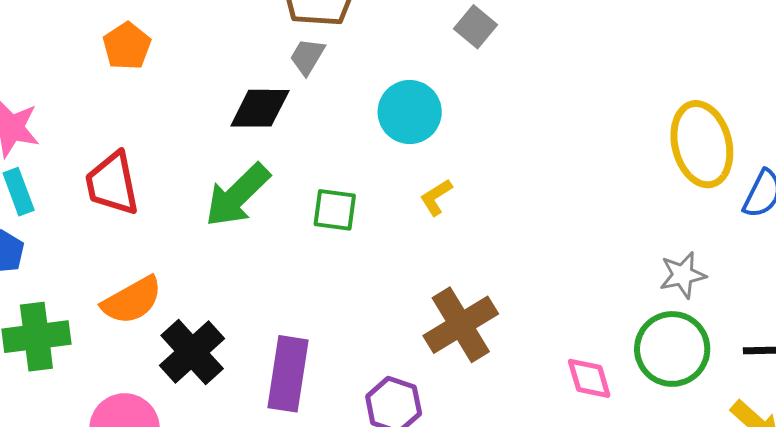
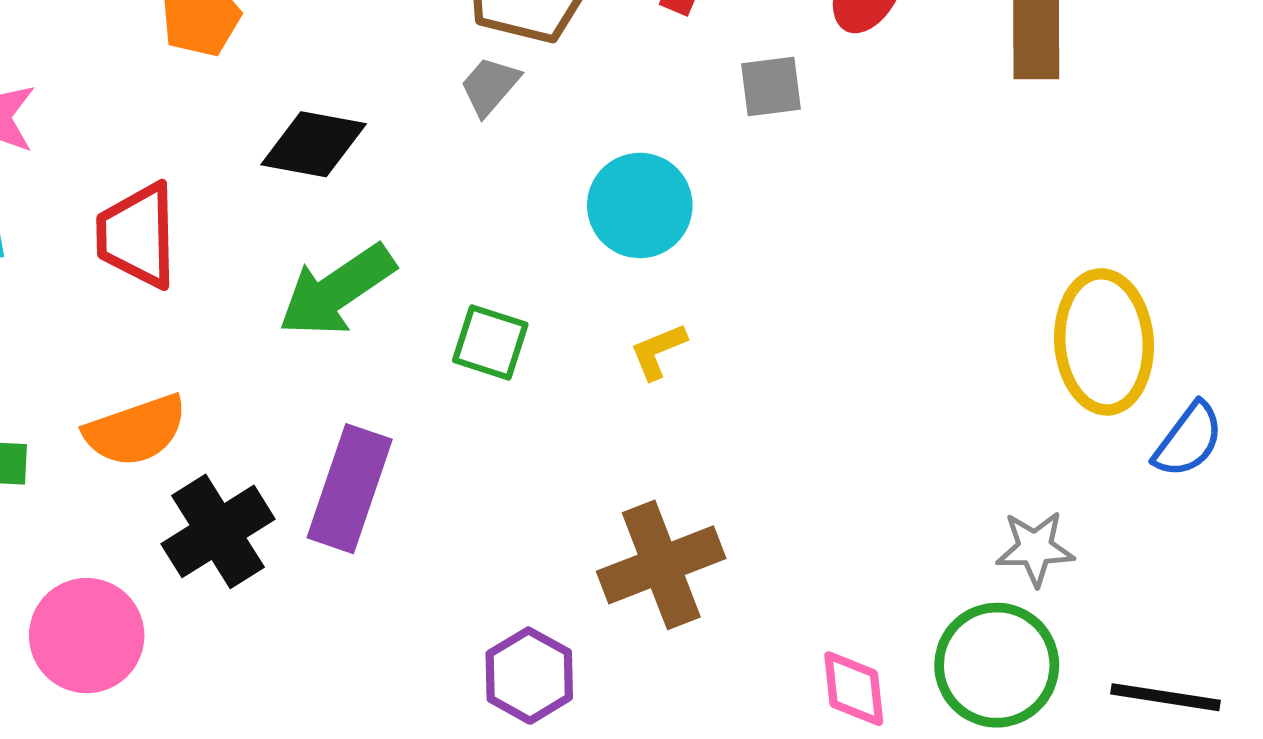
gray square: (475, 27) -> (771, 86), turned 33
black diamond: (260, 108) -> (314, 144), moved
purple rectangle: (288, 374) -> (350, 489), moved

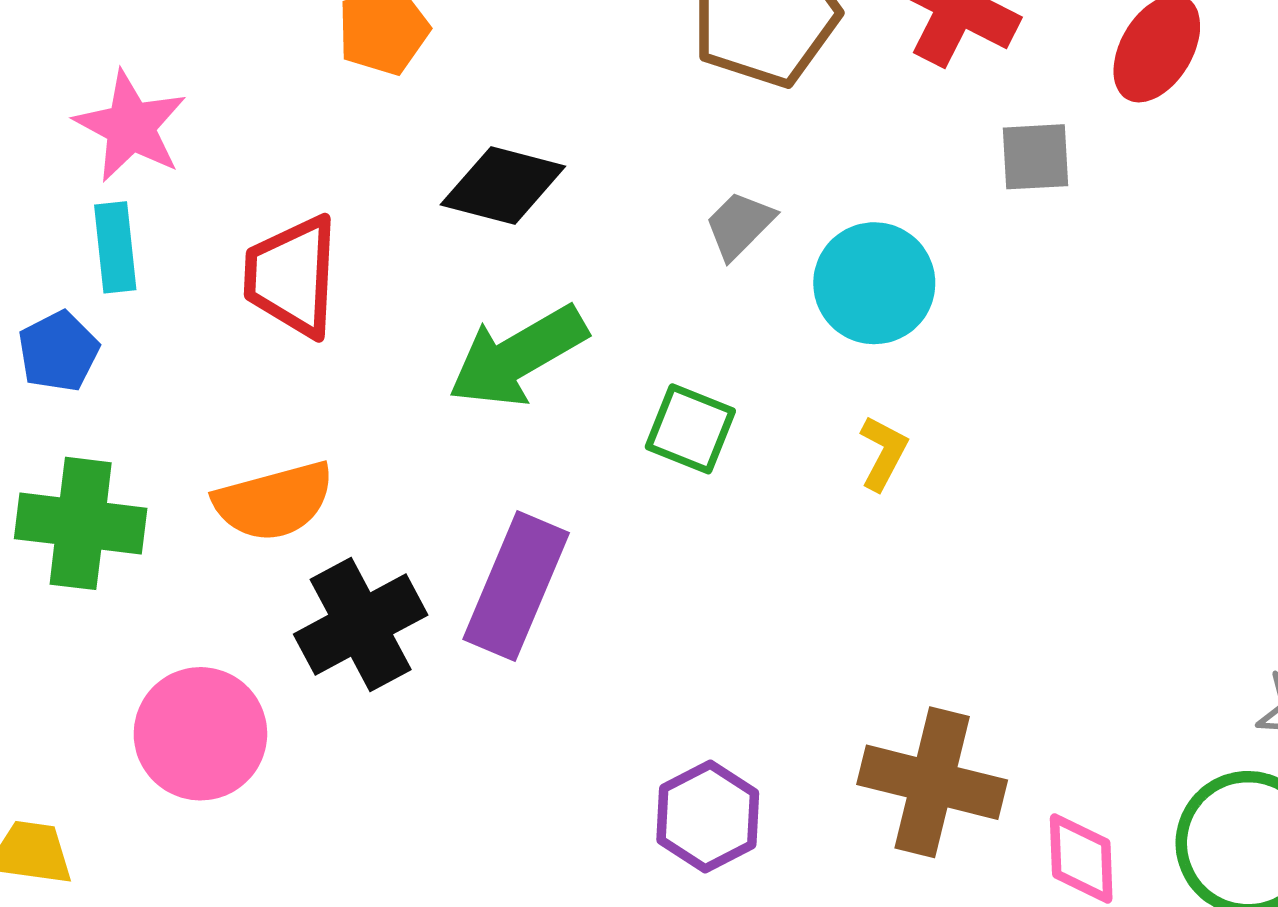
gray trapezoid: (490, 86) -> (740, 225), moved
yellow L-shape: (658, 351) -> (883, 453), turned 136
brown cross: (661, 565) -> (932, 782), moved, turned 31

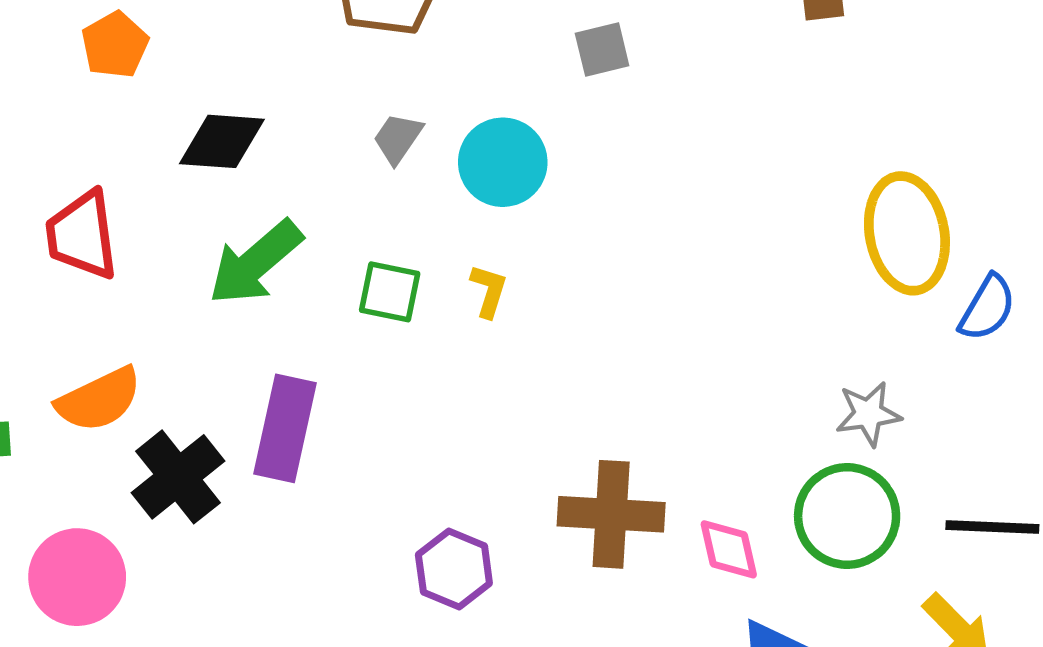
yellow L-shape: (883, 453) -> (489, 291), moved

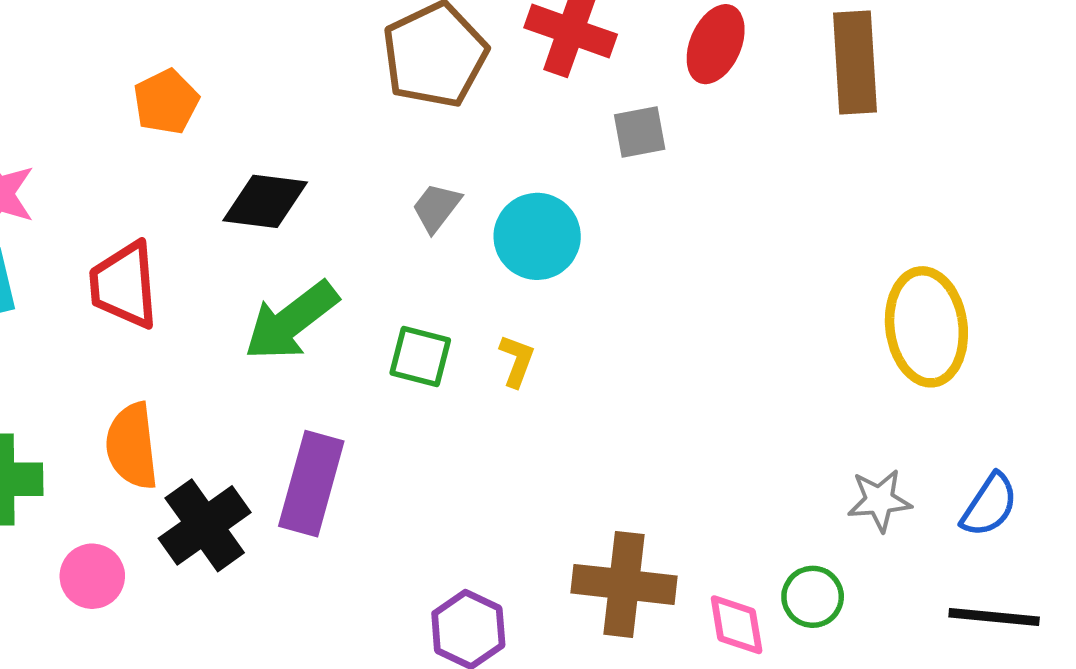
blue semicircle: (987, 308) -> (989, 505), moved
orange semicircle: (99, 400) -> (132, 446), turned 106
green circle: (847, 516) -> (813, 597), moved, size x0.6
pink circle: (77, 577) -> (92, 576), moved, size x0.7

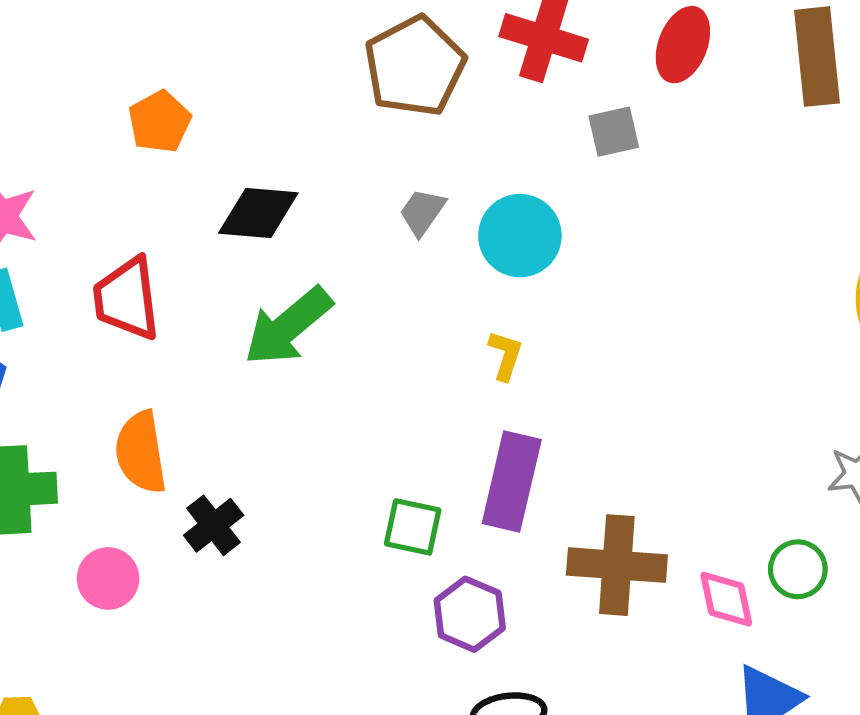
green square: (420, 356) -> (413, 527), moved
purple rectangle: (311, 484) -> (512, 482), moved
black cross: (205, 525) -> (214, 525), size x0.7

